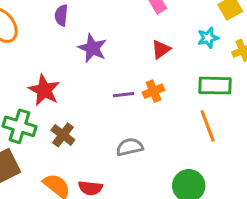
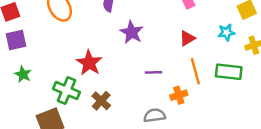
orange cross: (153, 91) -> (179, 95), moved
orange line: (208, 126) -> (195, 71), moved

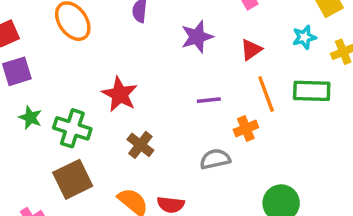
purple star: (132, 32) -> (197, 37), moved, turned 30
green cross: (66, 91) -> (72, 128), moved

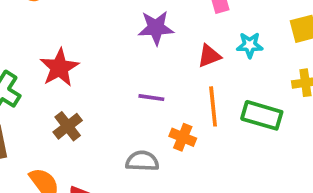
cyan star: (304, 37) -> (250, 45), moved
orange cross: (246, 129) -> (183, 137), turned 30

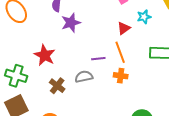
purple star: (156, 28) -> (71, 23), moved
orange line: (213, 106) -> (120, 52), moved
gray semicircle: (142, 161) -> (84, 77), moved

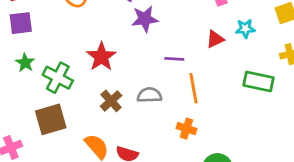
orange line: (120, 52) -> (193, 88), moved
purple line: (98, 59) -> (174, 59), moved
orange cross: (121, 76) -> (186, 129), moved

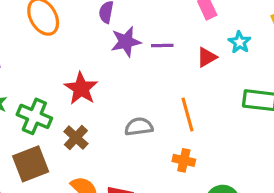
cyan star: (245, 29) -> (240, 42), turned -30
purple line: (174, 59) -> (162, 46), moved
brown cross: (111, 101) -> (76, 138), moved

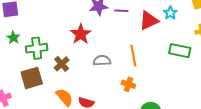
red triangle: (207, 57) -> (149, 21), size x1.5
red star: (81, 88) -> (81, 34), moved
green cross: (34, 116) -> (37, 48), turned -35

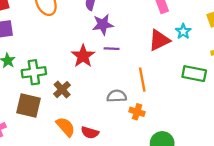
purple line: (121, 11) -> (112, 49), moved
gray semicircle: (102, 61) -> (117, 96), moved
brown square: (32, 78) -> (29, 106), turned 30

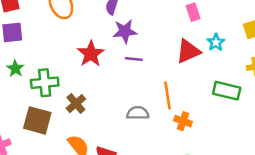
red star: (83, 56) -> (91, 54), moved
orange cross: (137, 112) -> (183, 121), moved

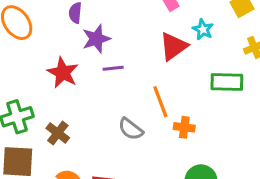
gray semicircle: (138, 113) -> (131, 129), turned -130

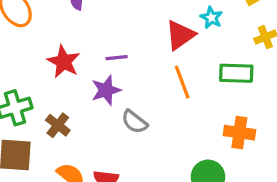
purple star: (96, 39) -> (106, 90), moved
orange line: (160, 102) -> (182, 82), moved
orange cross: (184, 127) -> (239, 133), moved, size x1.4

